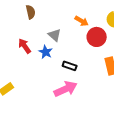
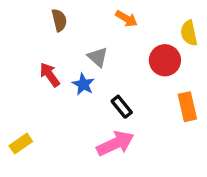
orange arrow: (82, 21) -> (127, 19), moved
black rectangle: (70, 66) -> (122, 107), turned 32

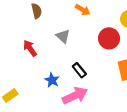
blue star: (83, 84) -> (52, 80), moved

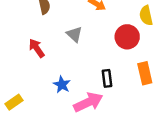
black rectangle: (79, 70) -> (107, 78), moved, turned 32

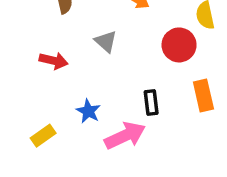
red arrow: (37, 48) -> (54, 61), turned 138
yellow rectangle: (14, 102) -> (43, 136), moved

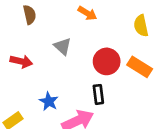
red circle: (179, 45) -> (107, 61), moved
orange rectangle: (203, 96) -> (140, 67), moved, turned -45

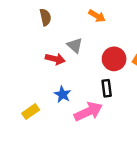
red arrow: (21, 61) -> (55, 59), moved

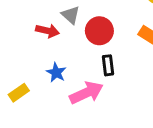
red circle: (114, 59) -> (99, 31), moved

